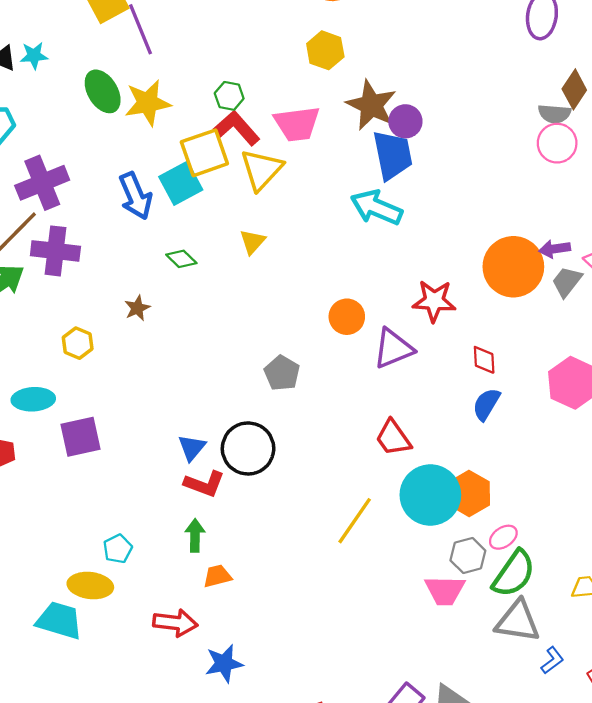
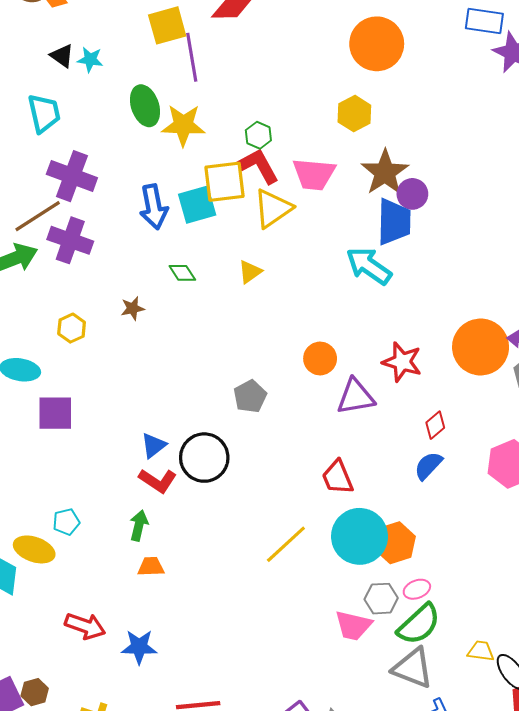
purple cross: (42, 183) -> (72, 176), turned 30
red diamond: (484, 360) -> (435, 425), turned 40
red arrow: (175, 623) -> (85, 626), moved

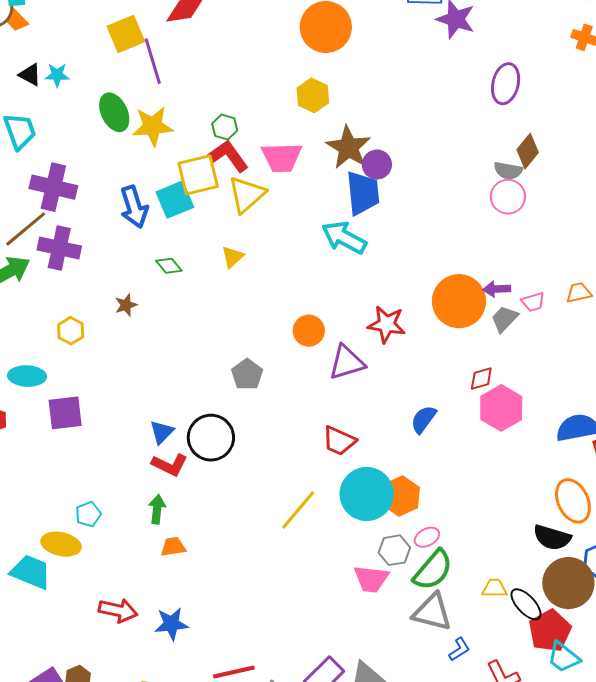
red diamond: (435, 425) -> (481, 379), moved, turned 32
red trapezoid: (338, 477) -> (339, 441), turned -36

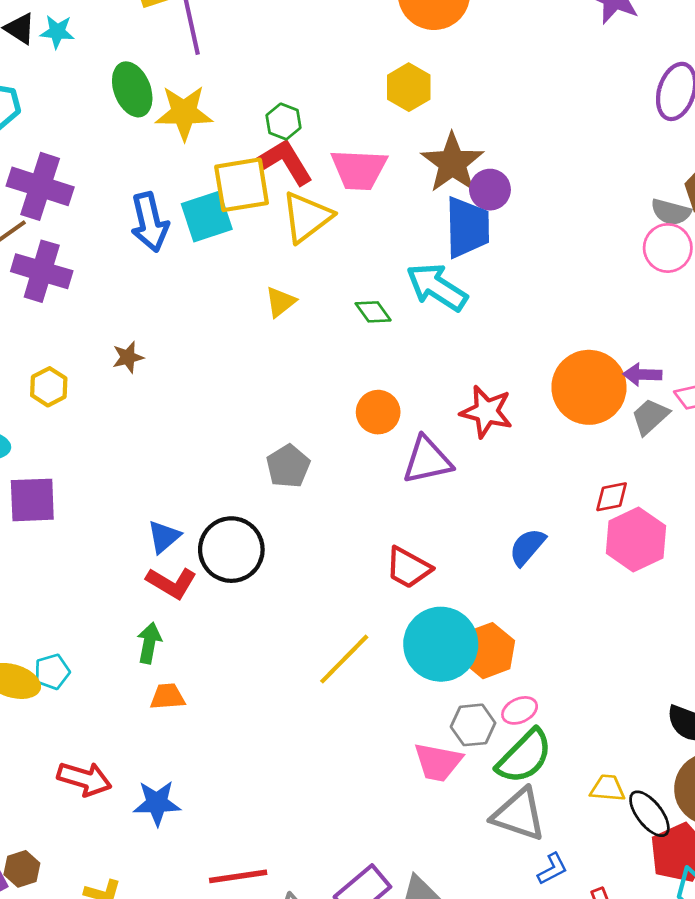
green diamond: (169, 266) -> (373, 312), moved
cyan pentagon: (88, 514) -> (52, 672), moved

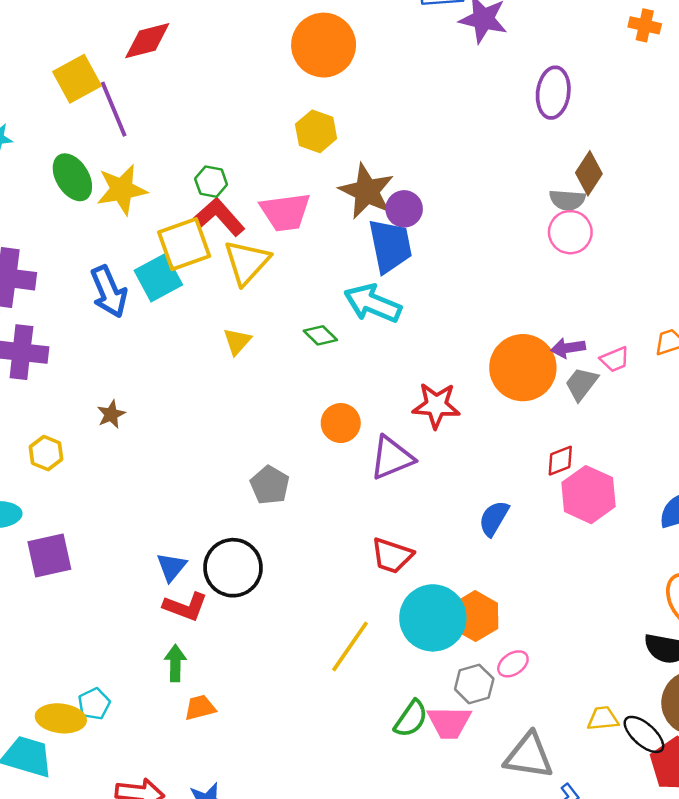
green semicircle: (524, 756) -> (411, 719), moved, size x0.7

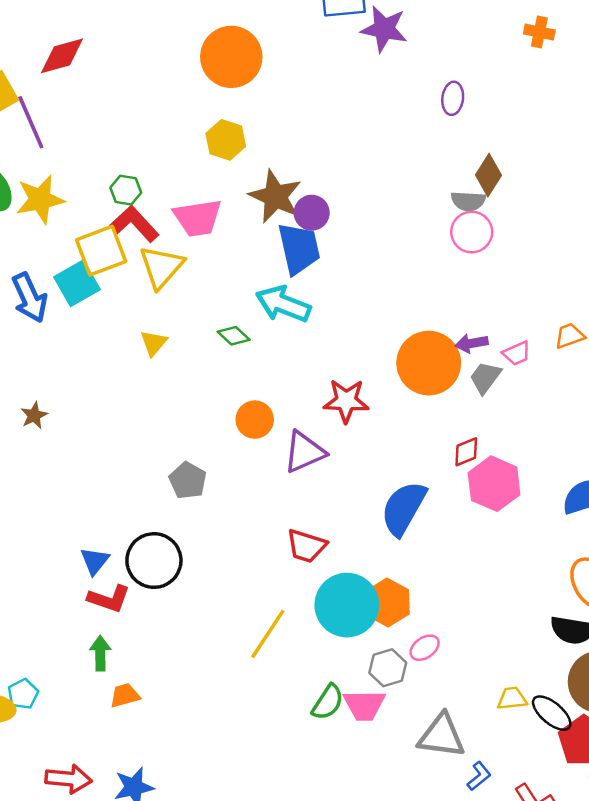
purple ellipse: (553, 93) -> (453, 98), size x0.7
blue semicircle: (494, 518) -> (403, 508), size x1.6

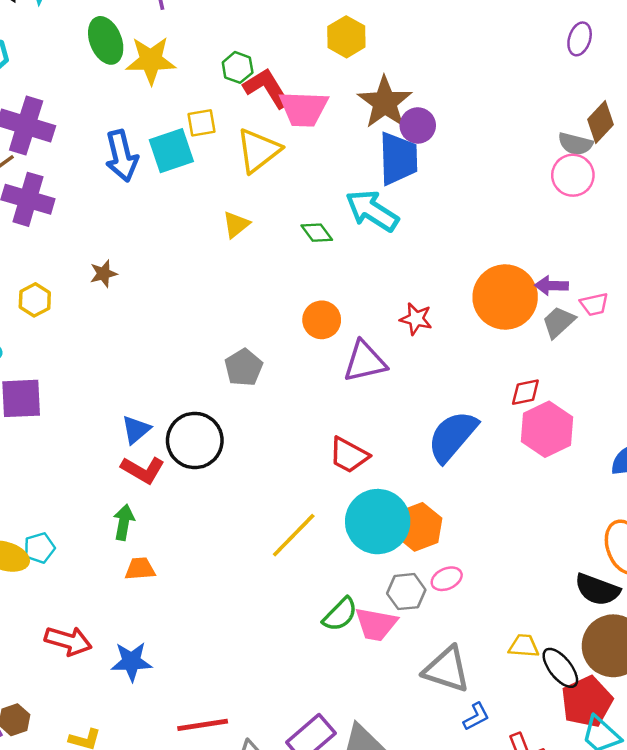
red L-shape: (134, 224) -> (267, 88), moved
yellow square: (101, 251) -> (201, 123), size x0.6
red star: (346, 401) -> (416, 319), size x0.7

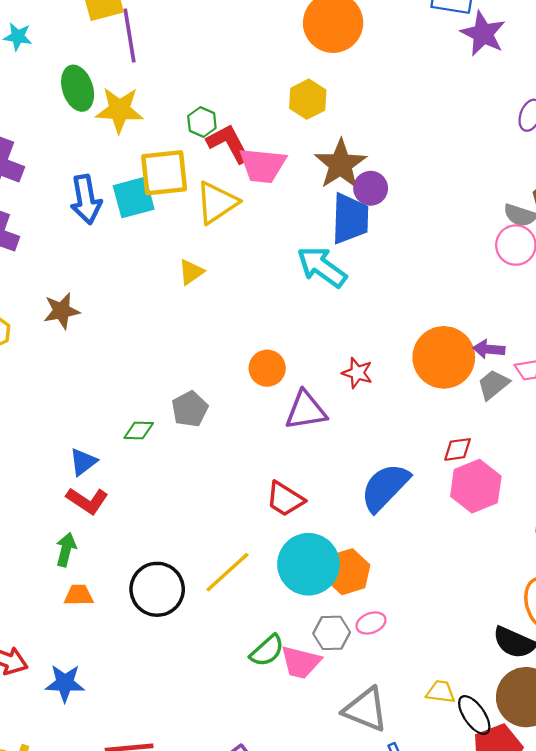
yellow square: (201, 123) -> (164, 173), size x1.8
green diamond: (317, 233) -> (139, 430), moved, turned -56
brown star: (104, 274) -> (62, 311), size x1.4
black circle: (195, 440) -> (157, 589), moved

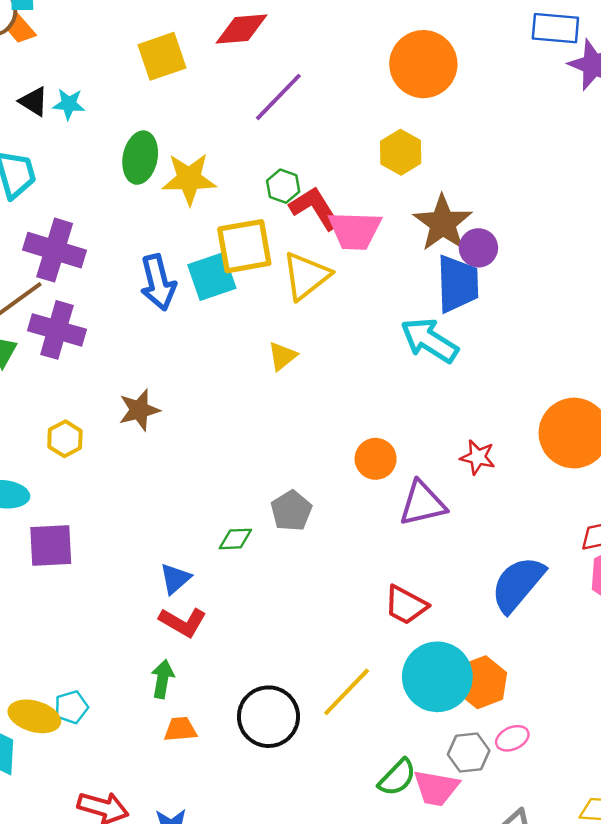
purple line: (130, 35) -> (278, 97), moved, turned 57
green ellipse: (78, 88) -> (140, 158), turned 33

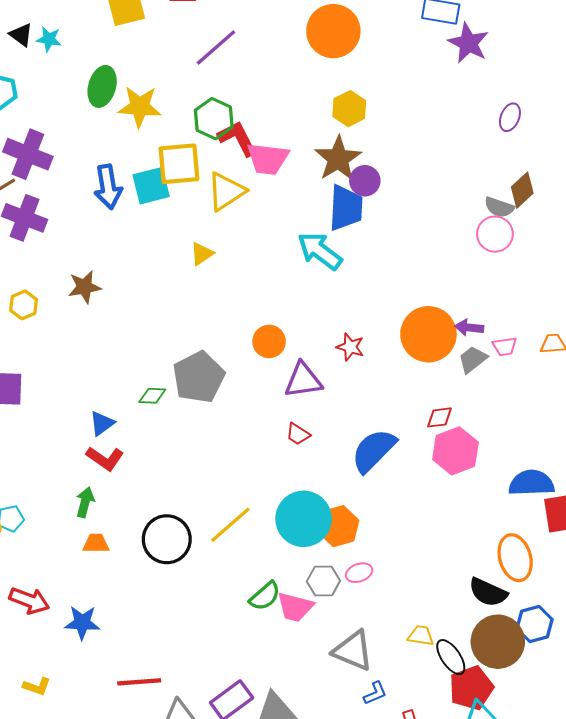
yellow hexagon: (401, 152) -> (349, 109), moved
green hexagon: (283, 186) -> (214, 119), size x1.5
gray pentagon: (291, 511) -> (199, 377), size x1.6
red trapezoid: (406, 605) -> (298, 434), moved, size x0.7

